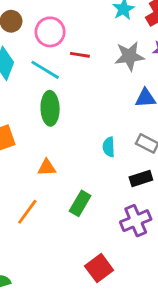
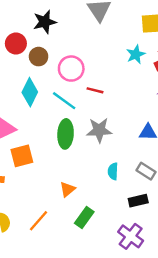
gray star: (129, 56) -> (99, 130), moved
orange triangle: (47, 168) -> (67, 189), moved, turned -42
purple cross: (136, 221) -> (131, 236), turned -35

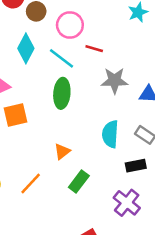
gray star: (99, 130) -> (114, 81), moved
cyan semicircle: (113, 171) -> (110, 134), size x1.5

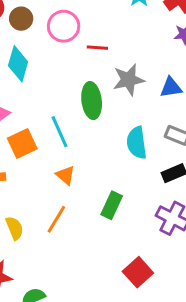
cyan line: (62, 58) -> (60, 132), moved, turned 40
green ellipse: (62, 93) -> (92, 101), moved
orange triangle: (62, 151) -> (65, 175), moved, turned -30

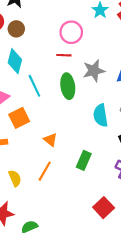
pink circle: (64, 26) -> (71, 32), moved
red line: (97, 48) -> (64, 55), moved
cyan line: (60, 132) -> (34, 86), moved

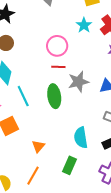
red line: (64, 55) -> (58, 67), moved
cyan semicircle: (101, 115) -> (81, 138), moved
orange triangle: (50, 140) -> (38, 146), turned 32

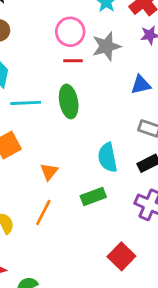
gray star: (78, 82) -> (106, 46), moved
cyan line: (23, 96) -> (26, 103), turned -65
green rectangle: (69, 165) -> (93, 197), turned 48

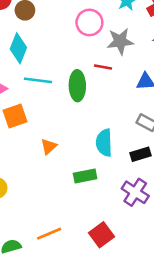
red line: (73, 61) -> (103, 67), moved
orange line: (43, 213) -> (49, 234), moved, turned 30

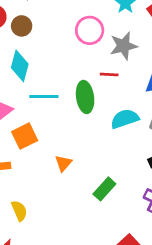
cyan semicircle: (104, 143) -> (125, 119), moved, turned 80
green rectangle: (85, 176) -> (104, 189), turned -30

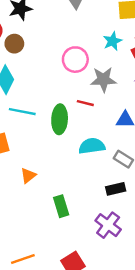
green rectangle: (104, 189) -> (61, 206), turned -70

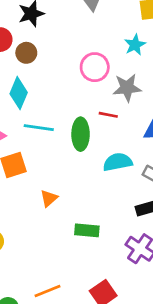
green rectangle: (61, 206) -> (87, 230), turned -65

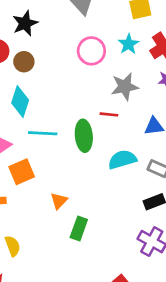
pink circle: (95, 67) -> (91, 51), moved
green rectangle: (87, 230) -> (79, 229), moved, turned -70

